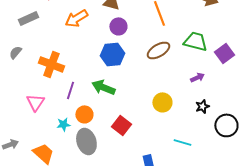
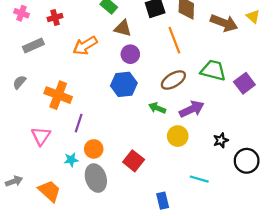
purple arrow: (197, 77) -> (192, 109), moved, size x1.6
green arrow: (103, 87) -> (157, 108), moved, size x0.7

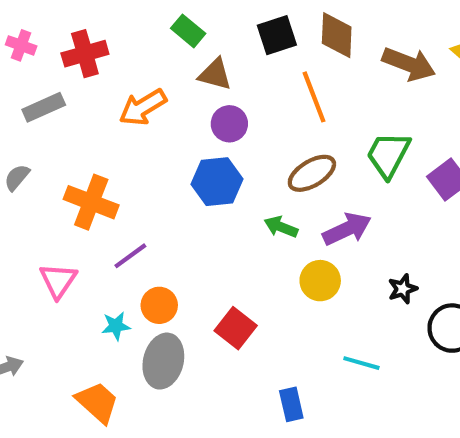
red cross: (55, 18) -> (85, 54), size x1.5
green trapezoid: (213, 70) -> (388, 155), turned -76
purple line: (79, 123) -> (130, 256), turned 36
gray ellipse: (96, 178) -> (163, 361), turned 32
orange trapezoid: (50, 191) -> (97, 402), moved

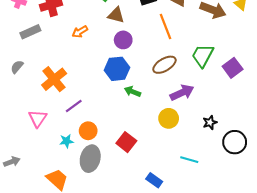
orange arrow: (143, 107) -> (80, 32), size x0.7
orange cross: (91, 202) -> (54, 79), turned 30
green arrow: (281, 227) -> (132, 92), moved
blue rectangle: (291, 404) -> (154, 180), turned -42

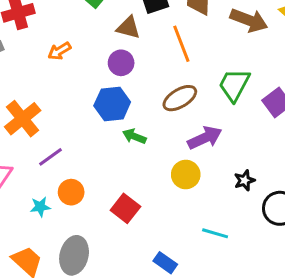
brown triangle: (116, 15) -> (128, 28), moved
gray ellipse: (90, 159) -> (74, 255), moved

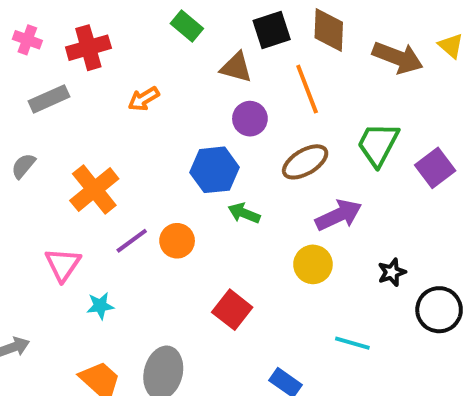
purple circle: (121, 63) -> (250, 119), moved
orange circle: (71, 192) -> (177, 241), moved
cyan star: (40, 207) -> (100, 306), moved

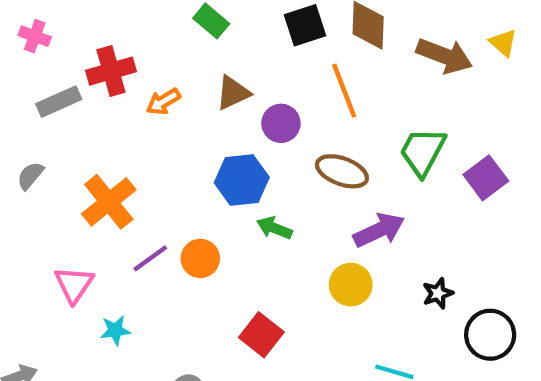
red cross: (88, 48) -> (111, 71), moved
brown triangle: (236, 67) -> (233, 93), moved, turned -40
brown ellipse: (305, 162) -> (342, 171), turned 51

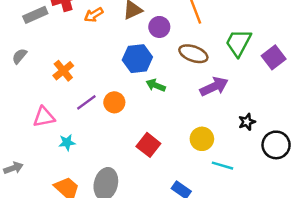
orange cross: (109, 202) -> (63, 71), size x0.7
pink triangle: (74, 285) -> (44, 117), turned 45
yellow circle: (351, 285) -> (202, 139), moved

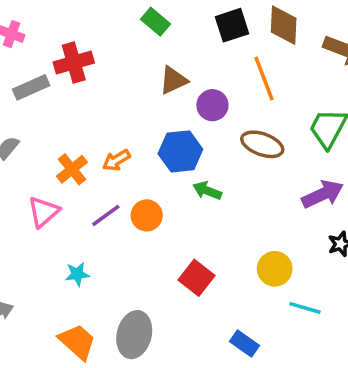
orange arrow: (94, 15) -> (116, 160), moved
purple arrow: (214, 87) -> (323, 194), moved
pink triangle: (44, 117) -> (44, 212), moved, turned -30

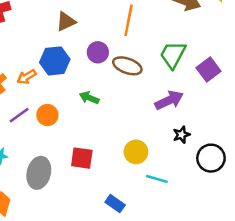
orange line: (264, 79) -> (129, 20), turned 32
purple circle: (212, 105) -> (98, 52), moved
blue hexagon: (180, 151) -> (55, 61), moved
red square: (196, 278) -> (82, 158), turned -30
gray ellipse: (134, 335) -> (39, 173), moved

